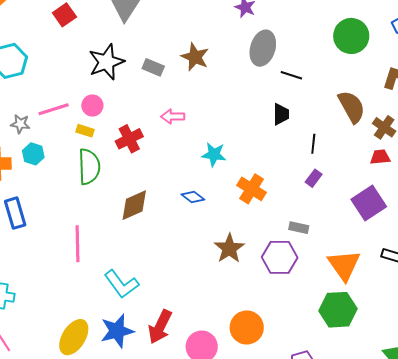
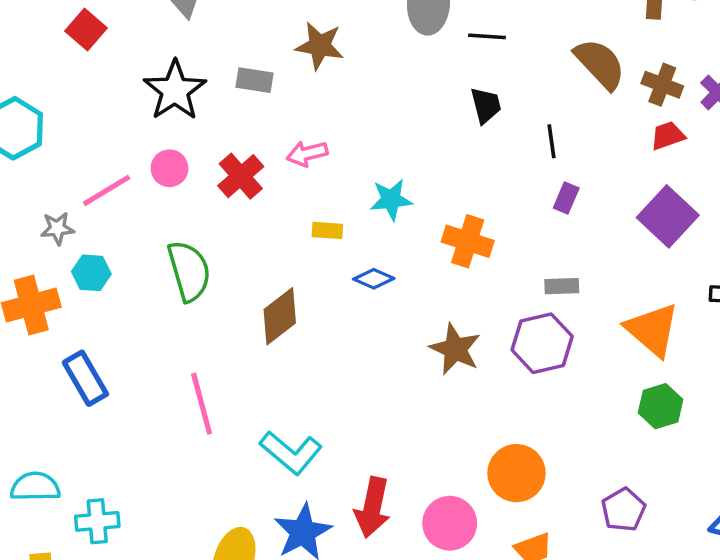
yellow rectangle: (85, 131) -> (327, 230), moved
red cross: (129, 139) -> (241, 176), moved
green hexagon: (338, 310) -> (661, 406), size x0.7

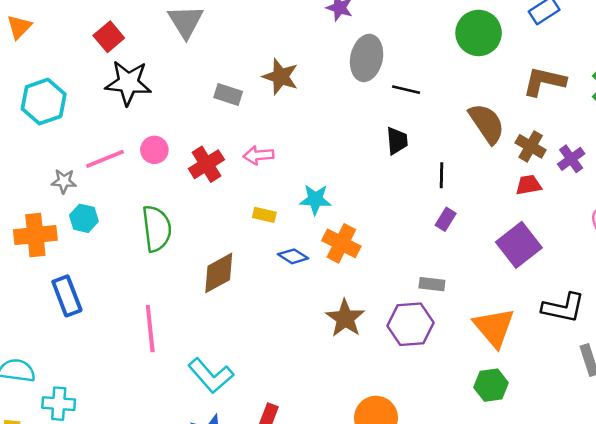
black star: (175, 90) -> (128, 83), moved, turned 30
orange cross: (468, 241) -> (341, 243), moved

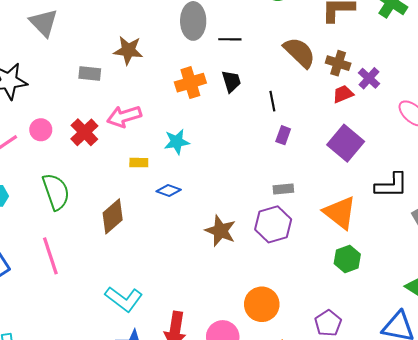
pink arrow: (258, 155) -> (124, 116), size x1.4
purple cross: (571, 159) -> (369, 78), moved
orange cross: (341, 243) -> (190, 83), moved, turned -32
pink line: (150, 329) -> (50, 256), moved

